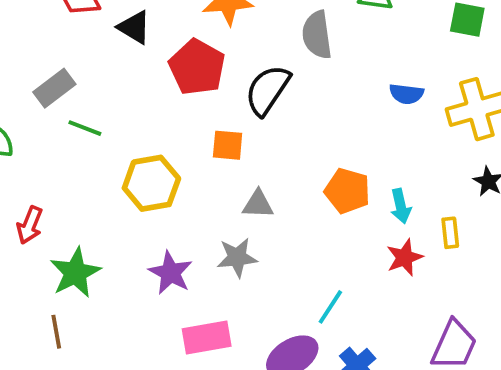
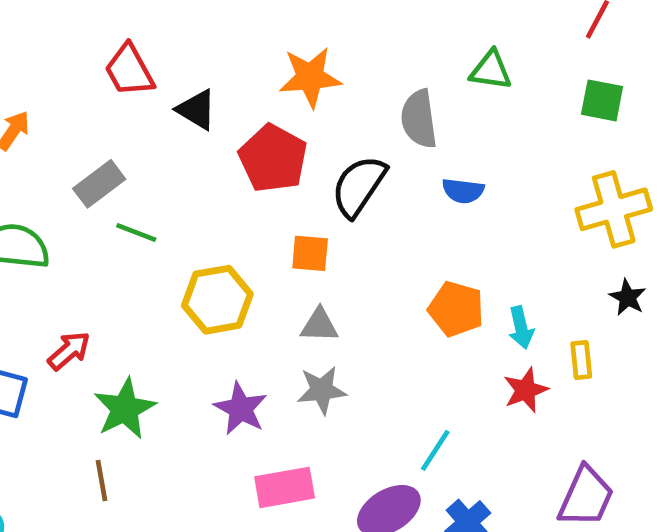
blue semicircle: (406, 94) -> (463, 191), moved
gray triangle: (258, 204) -> (319, 325), moved
red arrow: (30, 225) -> (69, 351), turned -153

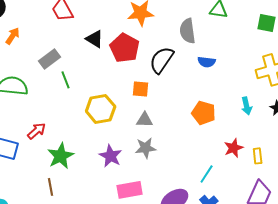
black triangle: (197, 110) -> (95, 39), moved
green line: (136, 233) -> (66, 80), turned 48
cyan arrow: (521, 328) -> (247, 106), moved
yellow rectangle: (581, 360) -> (258, 156), moved
cyan line: (435, 450) -> (207, 174), moved

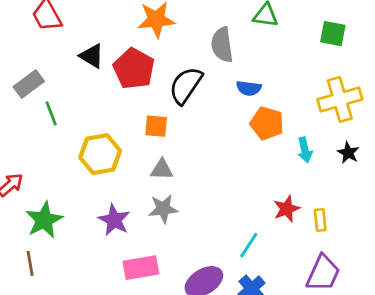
orange pentagon: (204, 113) -> (267, 123), moved

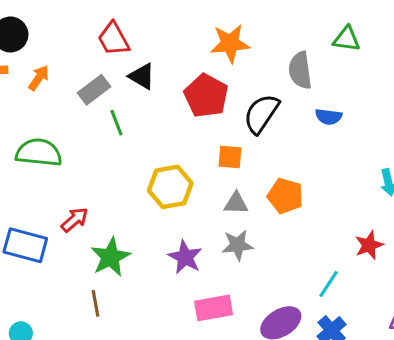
black triangle: (92, 56) -> (142, 76), moved
gray rectangle: (29, 84) -> (94, 90), moved
green line: (51, 113) -> (116, 123), moved
orange pentagon: (267, 123) -> (285, 196), moved

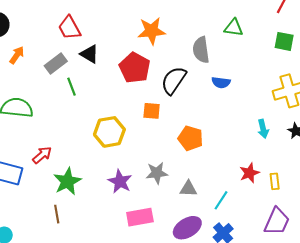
gray triangle: (236, 203) -> (188, 189), moved

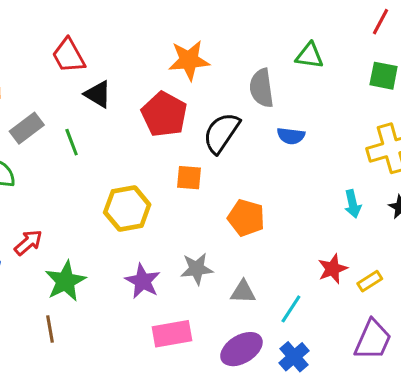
gray rectangle: (56, 64) -> (27, 128), moved
yellow rectangle: (275, 181) -> (370, 281), turned 63

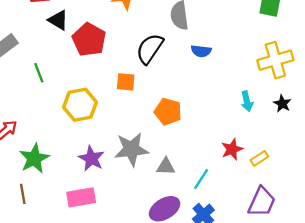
red pentagon: (164, 114) -> (89, 40), moved
green line: (72, 142) -> (39, 73), moved
gray star: (197, 269) -> (131, 149), size x1.4
pink rectangle: (172, 334) -> (81, 197), moved

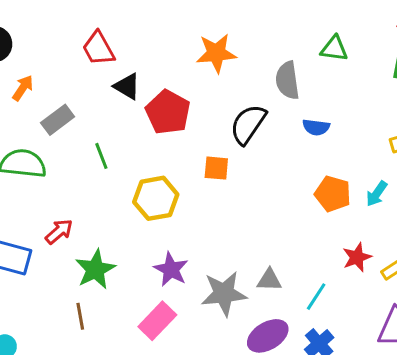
cyan arrow: (247, 101) -> (377, 194), turned 48
orange pentagon: (168, 112) -> (333, 194), moved
gray star: (131, 149) -> (224, 294), moved
pink rectangle: (81, 197) -> (157, 321), turned -36

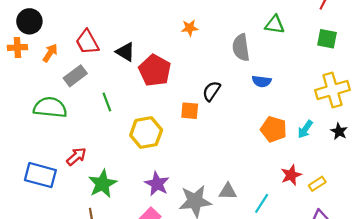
red trapezoid: (98, 49) -> (87, 42), moved
orange star: (216, 53) -> (190, 28), size x0.6
black semicircle: (248, 124) -> (211, 91), moved, size x0.7

